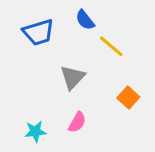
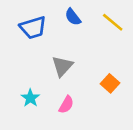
yellow line: (111, 46) -> (113, 22), moved
cyan star: (35, 132) -> (30, 98), moved, turned -30

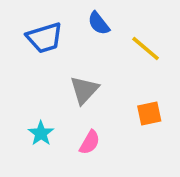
yellow line: (113, 22) -> (146, 49), moved
orange square: (110, 83) -> (149, 113), turned 36

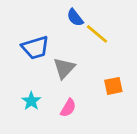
blue trapezoid: (45, 38) -> (35, 48), moved
yellow line: (146, 49) -> (97, 34), moved

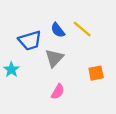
blue semicircle: (75, 18) -> (58, 30), moved
cyan star: (31, 101) -> (11, 70), moved

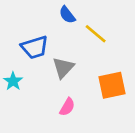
blue semicircle: (58, 30) -> (67, 15), moved
orange square: (96, 73) -> (112, 85), size x1.5

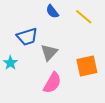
yellow line: (96, 34) -> (84, 17), moved
pink semicircle: (67, 107) -> (52, 83), size x1.5

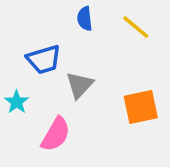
blue semicircle: (52, 12) -> (85, 19), turned 32
pink semicircle: (52, 83) -> (56, 134), moved

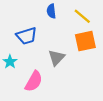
gray triangle: (80, 85) -> (56, 58), moved
orange square: (141, 107) -> (85, 41), moved

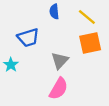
pink semicircle: (34, 81) -> (59, 89), moved

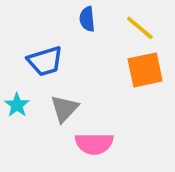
gray triangle: (60, 60) -> (64, 109), moved
pink semicircle: (59, 89) -> (94, 144), turned 60

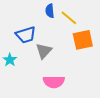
yellow line: (140, 28) -> (69, 18), moved
gray triangle: (64, 109) -> (44, 51), moved

